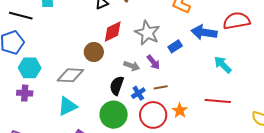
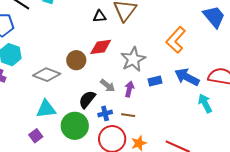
purple arrow: (153, 62) -> (129, 89), turned -147
cyan arrow: (223, 65) -> (205, 103), moved
cyan triangle: (67, 106) -> (46, 109), moved

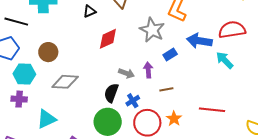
black triangle: (100, 16) -> (90, 11), moved
gray star: (133, 59) -> (152, 30), moved
brown circle: (76, 60) -> (48, 52), moved
cyan triangle: (46, 109) -> (47, 119), moved
brown line: (128, 115) -> (166, 89), moved

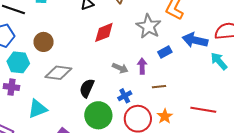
black semicircle: (111, 93) -> (87, 88), moved

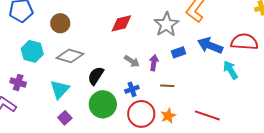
cyan hexagon: (18, 62) -> (32, 51), moved
purple cross: (11, 87) -> (18, 83), moved
cyan triangle: (38, 109) -> (60, 89), moved, turned -35

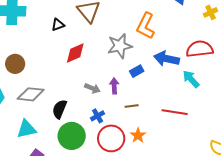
gray star: (166, 24) -> (120, 46), turned 30
cyan triangle: (60, 89) -> (27, 129), turned 45
red line: (207, 115) -> (175, 112), moved

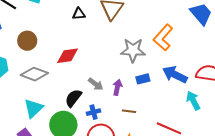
red diamond: (75, 53) -> (67, 56), moved
black semicircle: (60, 109) -> (73, 98), moved
cyan triangle: (27, 129) -> (33, 108), moved, turned -45

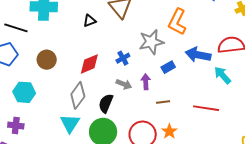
gray diamond: (34, 74) -> (78, 95), moved, turned -60
blue cross: (94, 112) -> (123, 58), moved

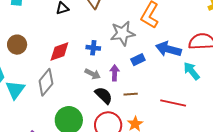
blue cross: (123, 58) -> (93, 48), turned 32
black semicircle: (106, 103) -> (104, 95), moved, turned 108
cyan triangle: (70, 123) -> (15, 90), moved

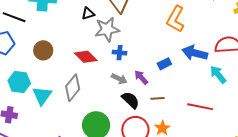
gray star: (123, 33) -> (107, 29), moved
red diamond: (59, 51) -> (86, 57), turned 65
purple arrow: (115, 73) -> (141, 77), turned -42

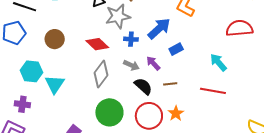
blue arrow: (195, 53) -> (159, 29), moved, turned 125
cyan arrow: (218, 74) -> (218, 62), moved
gray diamond: (73, 88) -> (101, 74), moved

